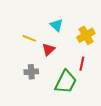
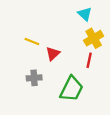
cyan triangle: (57, 25) -> (85, 14), moved
red line: (82, 64) -> (89, 60), moved

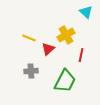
cyan triangle: (85, 14) -> (86, 12), moved
yellow cross: (94, 38) -> (66, 35), moved

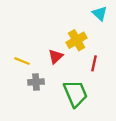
yellow line: (29, 38) -> (22, 61), moved
green trapezoid: (65, 81) -> (75, 94), turned -50

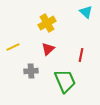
yellow cross: (77, 40) -> (47, 23), moved
yellow line: (22, 61) -> (13, 47), moved, turned -48

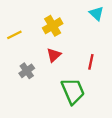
yellow line: (13, 47) -> (14, 35), moved
gray cross: (31, 71) -> (27, 71), moved, turned -32

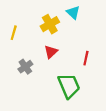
cyan triangle: (97, 13) -> (73, 12), moved
yellow line: (14, 35) -> (14, 33), turned -48

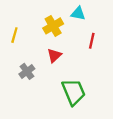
cyan triangle: (73, 12) -> (78, 13), turned -32
red line: (86, 58) -> (92, 41), moved

